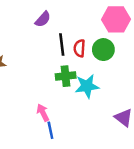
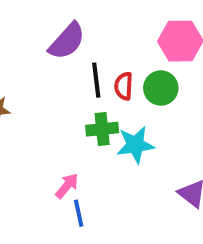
purple semicircle: (43, 19) -> (67, 41), size x1.5
pink arrow: (43, 113) -> (67, 186), turned 66

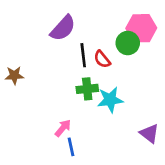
red semicircle: (124, 86) -> (102, 59), turned -42
green circle: (161, 88) -> (128, 43), moved

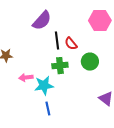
green circle: (128, 43) -> (90, 62), moved
cyan star: (110, 100) -> (44, 86), moved
pink arrow: (63, 128) -> (26, 78), moved, turned -136

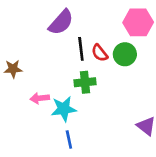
green circle: (90, 62) -> (125, 54), moved

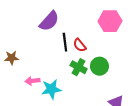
green circle: (125, 54) -> (99, 66), moved
green cross: (85, 82) -> (79, 67), moved, turned 35

